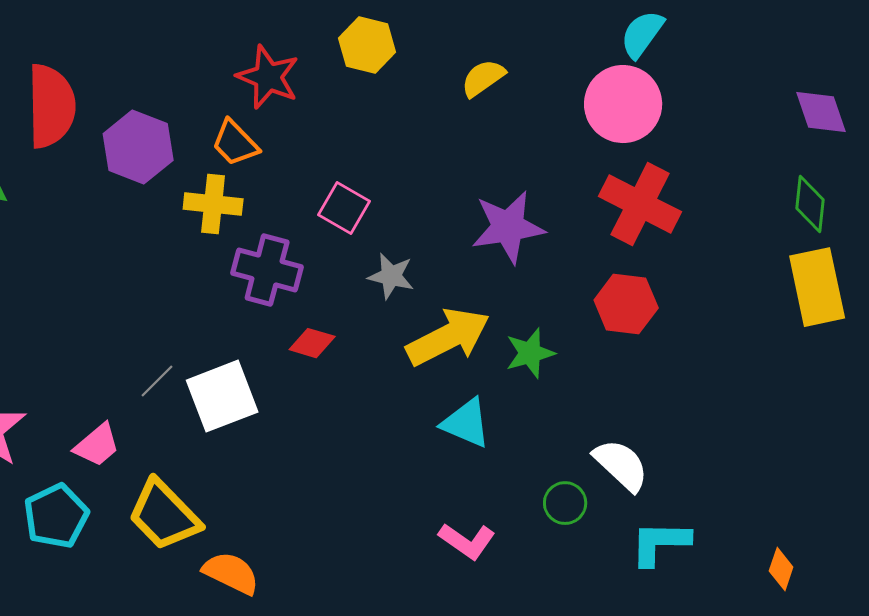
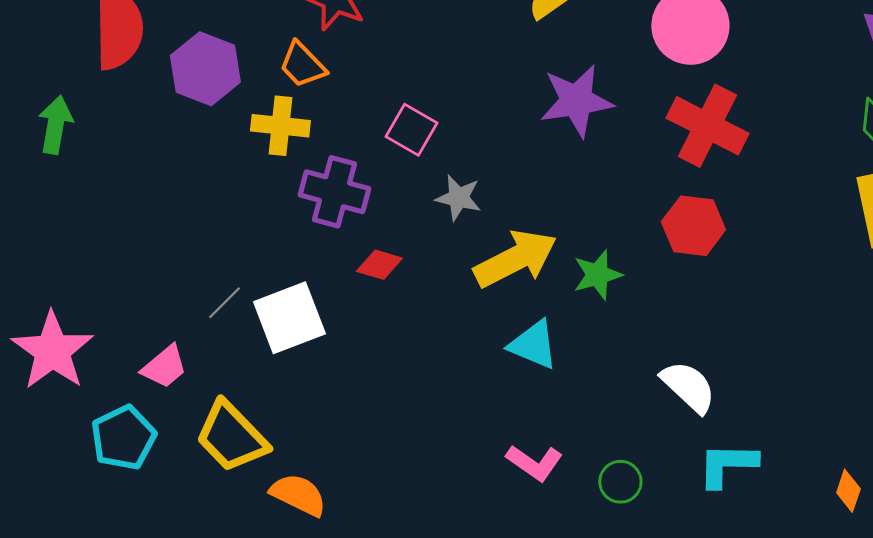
purple star: (508, 227) -> (576, 101), moved
green circle: (565, 503) -> (620, 482), moved

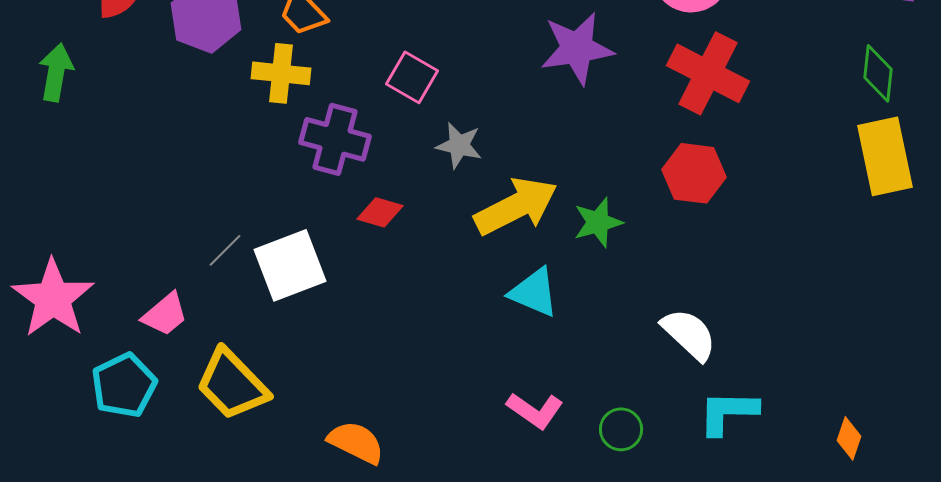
orange semicircle: (298, 495) -> (356, 442), moved

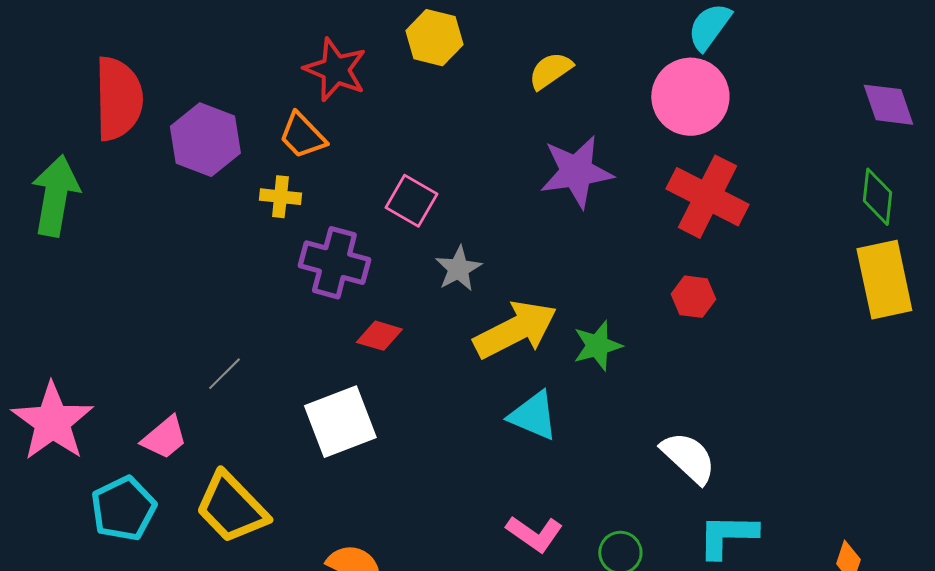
green arrow: (56, 72) -> (55, 196), size x1.4
yellow cross: (281, 73) -> (280, 197), size x0.7
gray star: (459, 145) -> (458, 269), turned 30
red hexagon: (694, 173) -> (693, 297), size x0.7
white square: (290, 265) -> (340, 422), moved

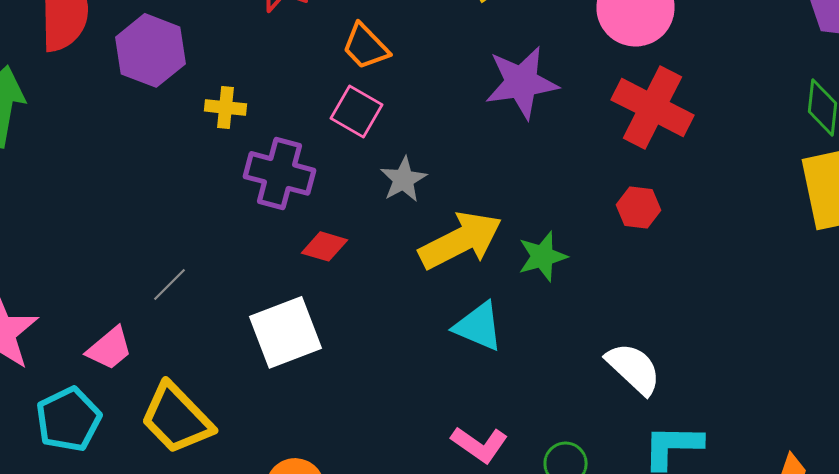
orange trapezoid: (302, 136) -> (366, 46), moved

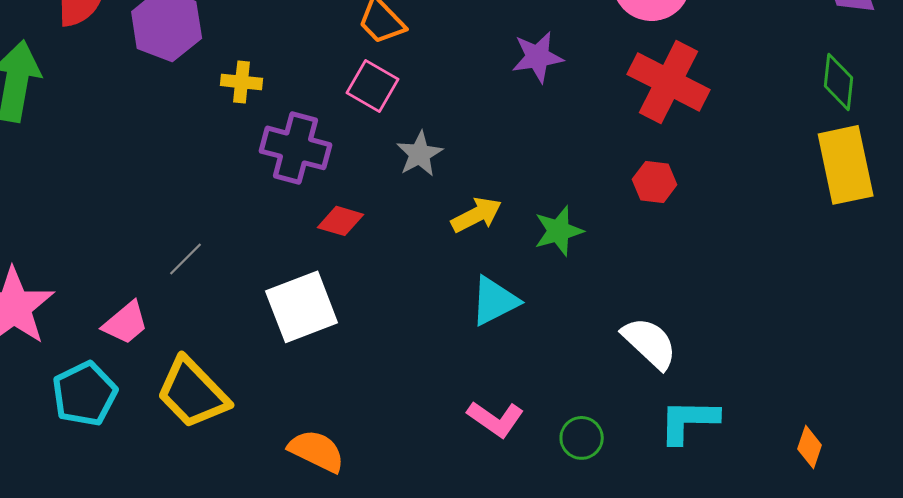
purple star: (522, 82) -> (538, 57), size x0.7
yellow arrow: (460, 240) -> (477, 215), size x0.6
cyan triangle: (478, 326) -> (495, 301), turned -50

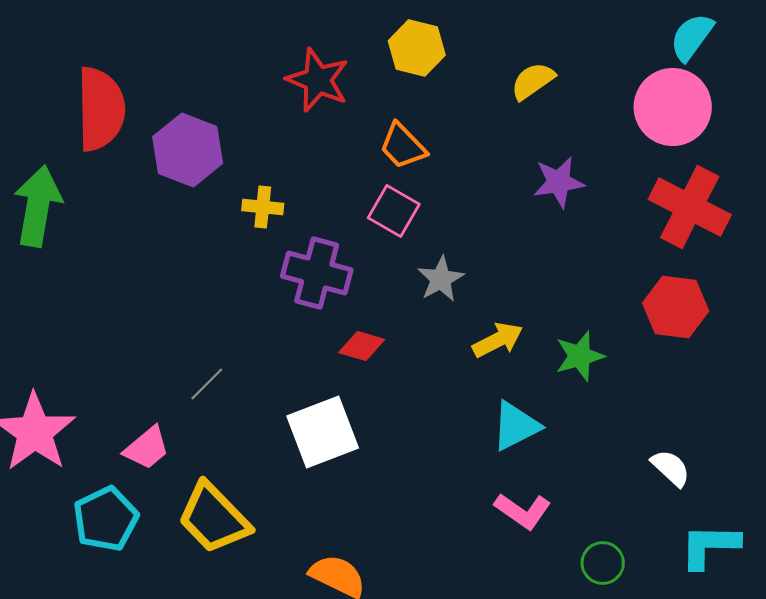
red hexagon: (655, 182) -> (676, 307), size x1.5
white semicircle: (650, 343) -> (671, 468), size x0.7
pink L-shape: (496, 419) -> (523, 511), moved

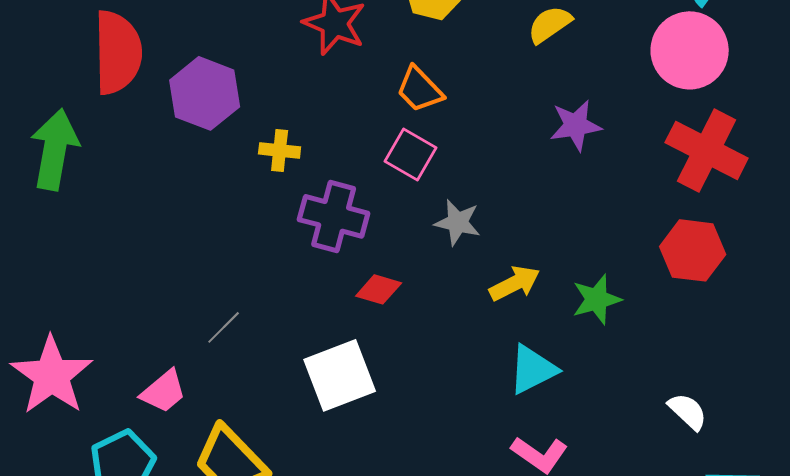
gray star: (441, 279) -> (458, 222), turned -30

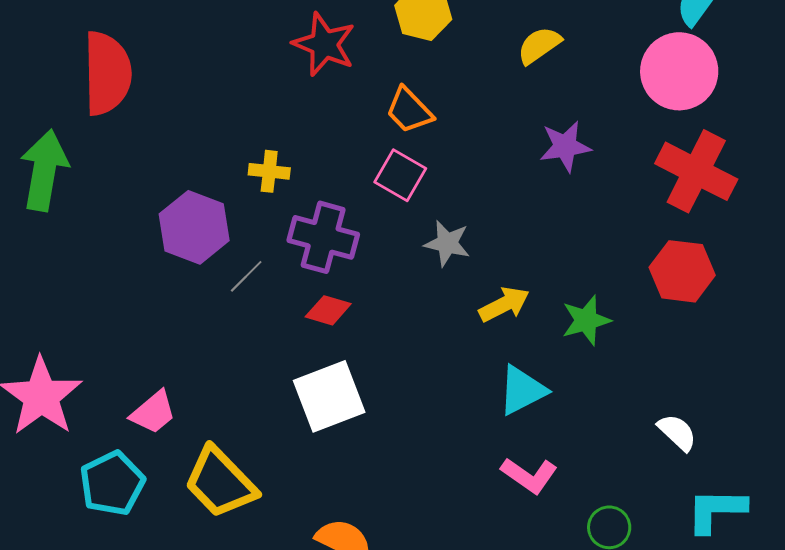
purple hexagon: (205, 93) -> (194, 227), moved
red diamond: (379, 289) -> (328, 310), moved
gray line: (224, 327) -> (246, 276), moved

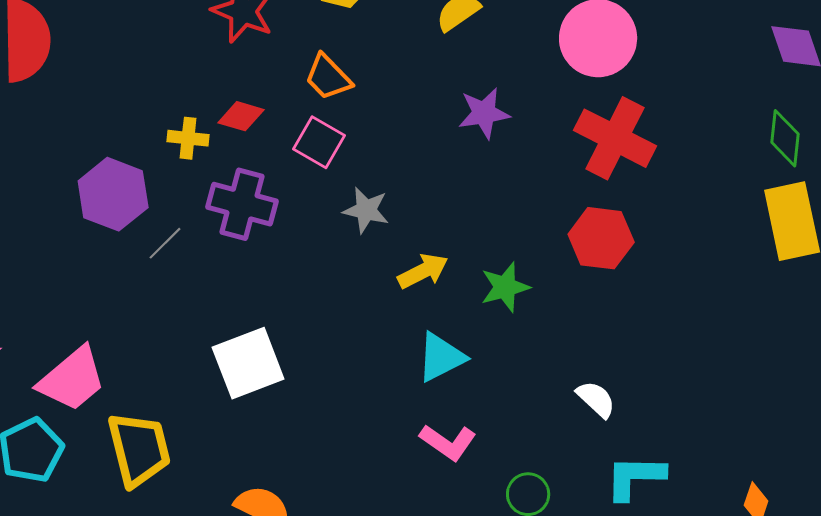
red diamond: (328, 310) -> (241, 116), moved
pink trapezoid: (153, 412) -> (72, 379), size x1.5
yellow trapezoid: (220, 482) -> (139, 449), turned -150

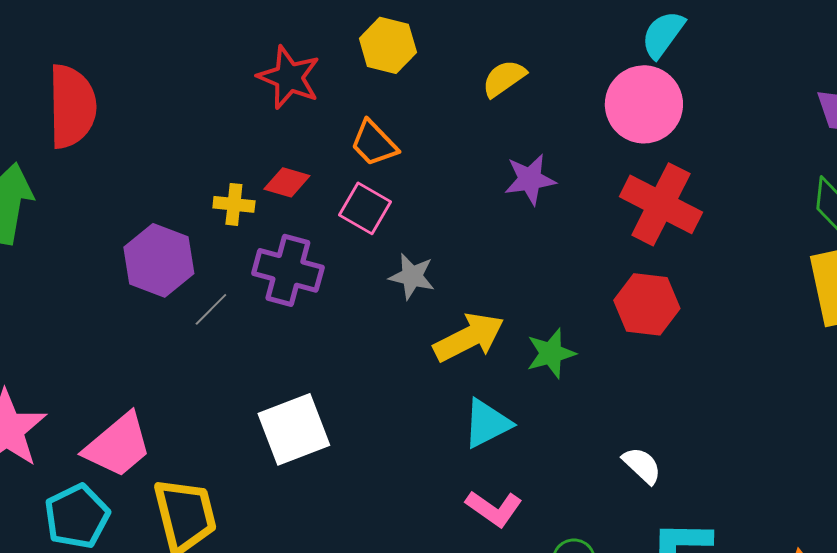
yellow arrow: (423, 271) -> (469, 337), size x1.4

